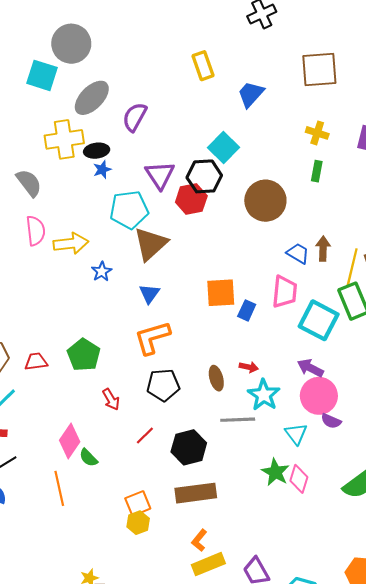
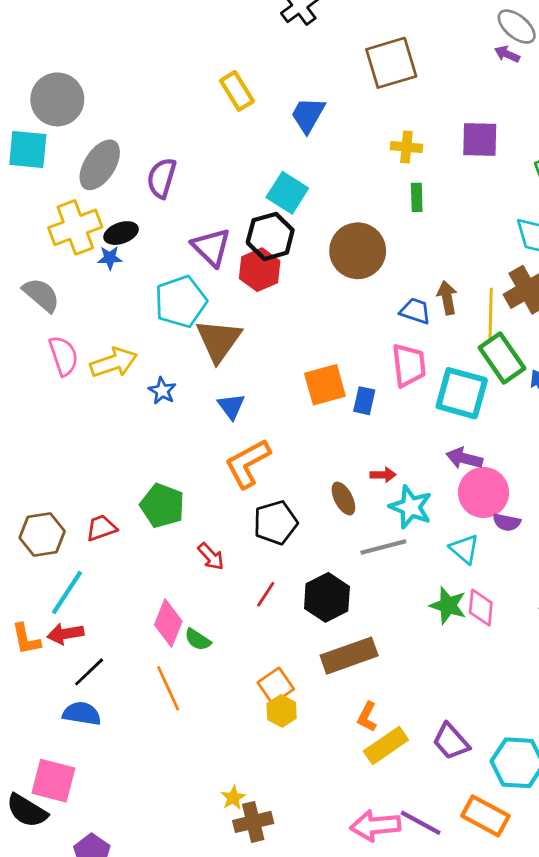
blue star: (102, 170) -> (110, 258), moved, turned 30

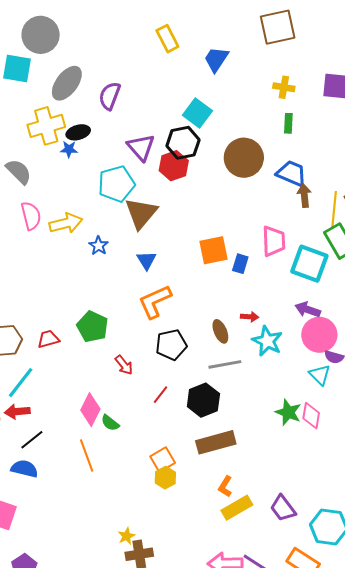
blue trapezoid: (415, 311) -> (292, 173), moved, size x1.4
gray line: (383, 547) -> (225, 364), moved
cyan triangle: (464, 549) -> (320, 375), moved

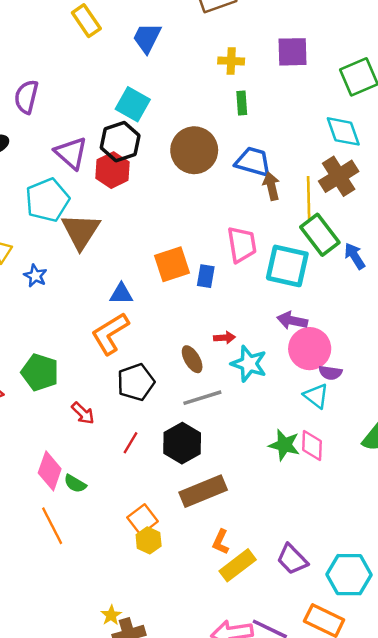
blue triangle: (146, 260) -> (121, 294), moved, turned -50

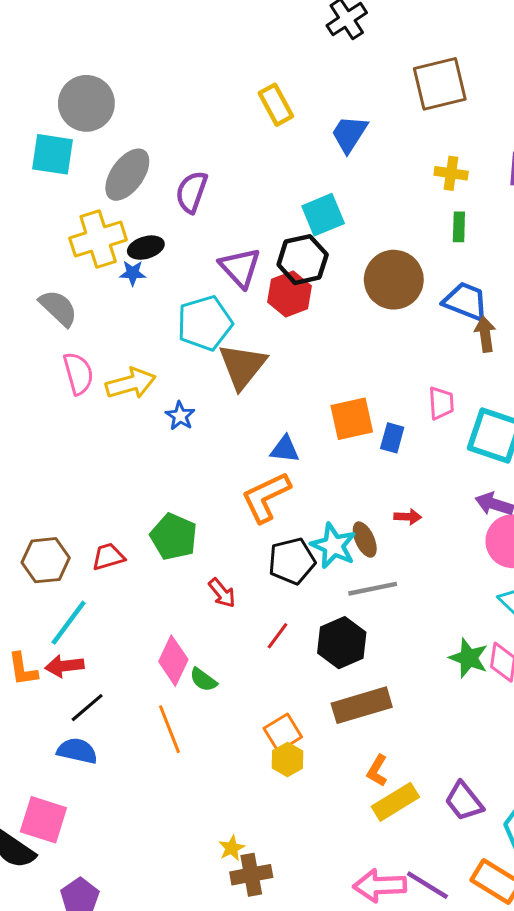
cyan square: (133, 104) -> (323, 215), turned 32
pink trapezoid: (242, 245) -> (441, 403), size x0.7
cyan star: (249, 364) -> (333, 546), moved

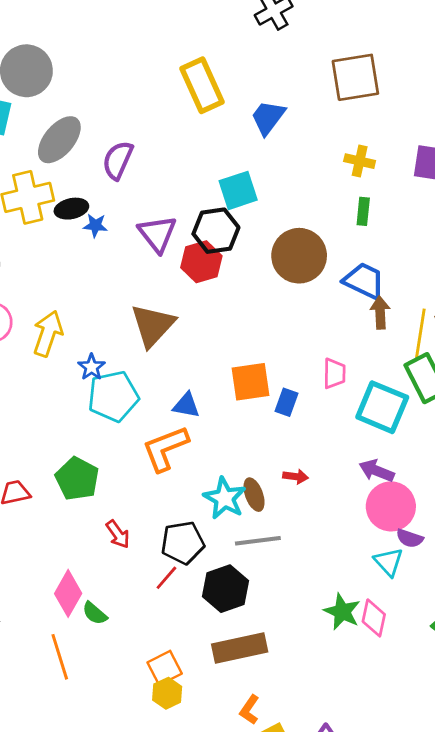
yellow rectangle: (276, 105) -> (202, 85), size x1.4
blue star: (133, 273) -> (95, 225), moved
cyan pentagon: (205, 323) -> (113, 396), moved
yellow arrow: (131, 383) -> (48, 334), turned -60
black pentagon: (292, 561) -> (183, 543), moved

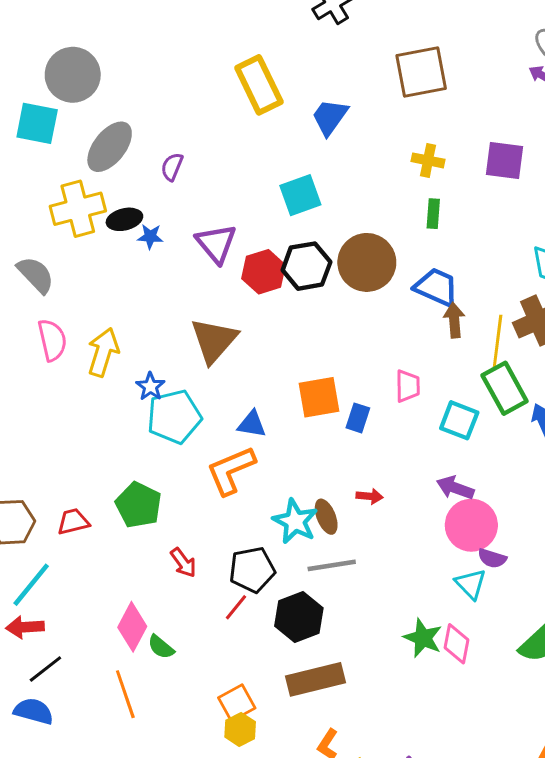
purple semicircle: (118, 160) -> (172, 167), size x0.7
black hexagon: (216, 231) -> (306, 266), moved
cyan square: (382, 407) -> (459, 420), size x0.7

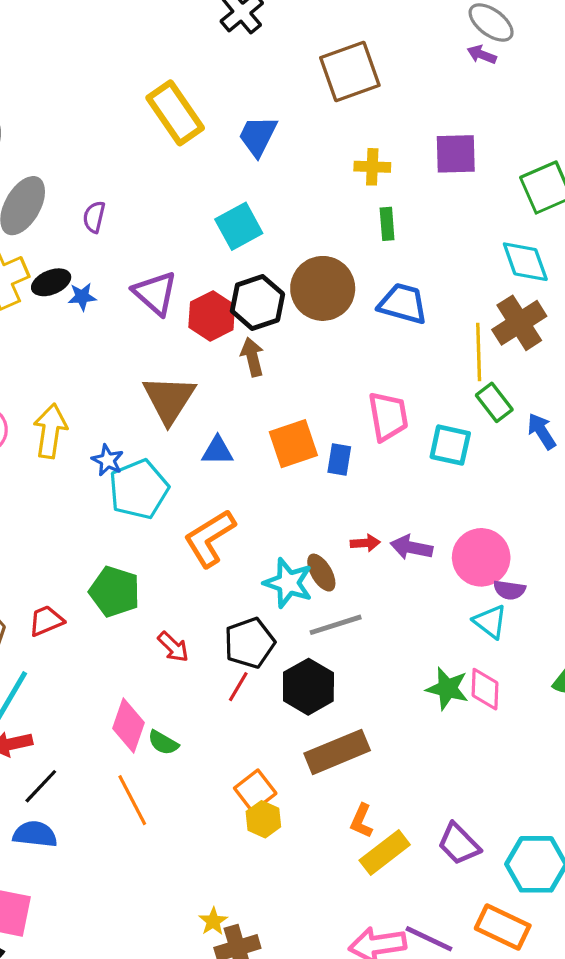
brown arrow: (454, 320) -> (252, 357), moved
pink trapezoid: (408, 386) -> (388, 416), size x1.4
green rectangle: (505, 388) -> (494, 402), size x0.7
blue triangle: (252, 424) -> (217, 451), moved
purple arrow: (455, 488) -> (411, 547), moved

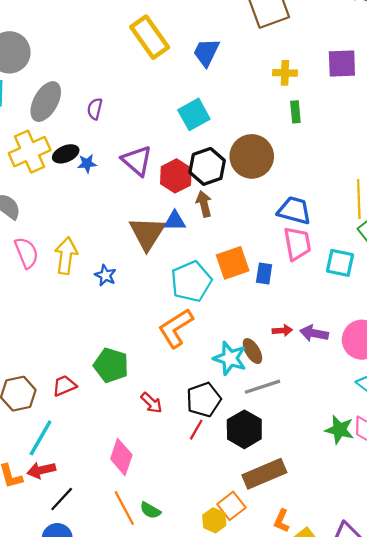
blue trapezoid: (403, 304) -> (294, 210), moved
blue triangle: (217, 451) -> (175, 221), moved
cyan pentagon: (139, 489) -> (191, 281), moved
green semicircle: (163, 743) -> (150, 510), moved
orange square: (255, 791) -> (231, 506), moved

